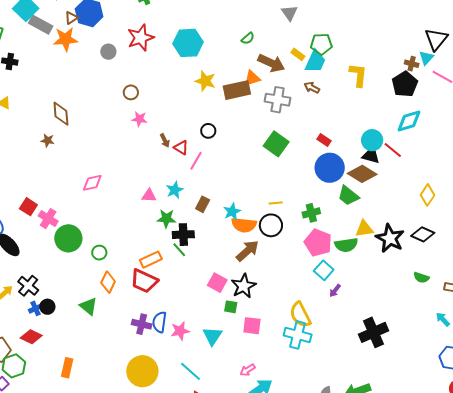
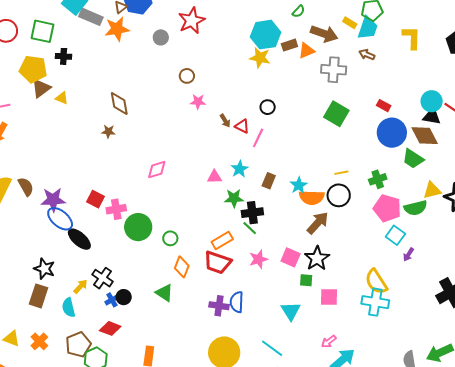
cyan hexagon: (188, 43) -> (266, 35), moved
brown rectangle: (237, 90) -> (289, 45), moved, size x0.6
brown diamond: (362, 174) -> (425, 136), turned 36
pink cross: (48, 219) -> (116, 209), turned -36
pink star: (180, 331) -> (258, 259), moved

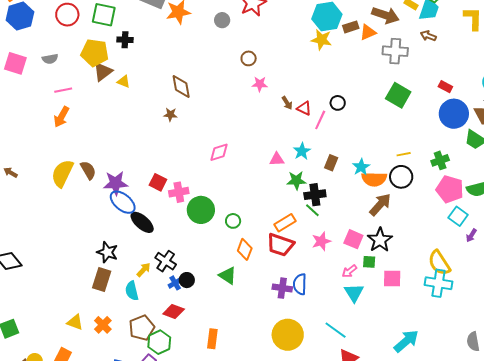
black circle: (268, 107) -> (338, 103), moved
pink arrow: (329, 342) -> (349, 271), moved

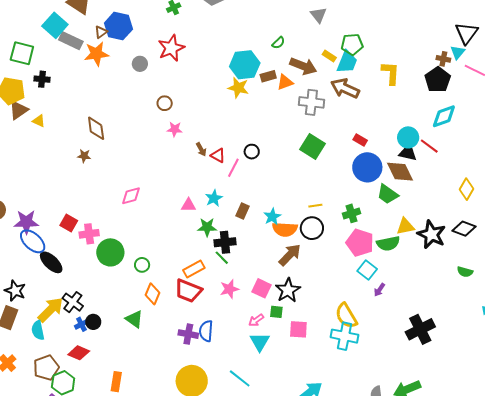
brown arrow: (428, 36) -> (345, 88), size x1.8
yellow arrow: (144, 270) -> (51, 310), size x1.8

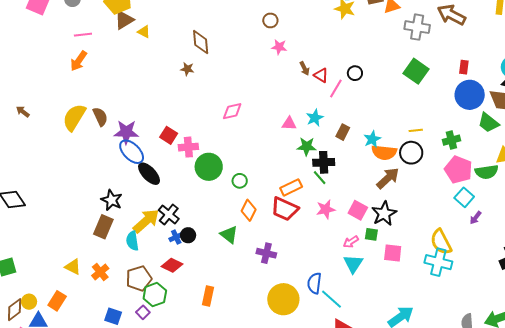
red rectangle: (360, 140) -> (464, 67), turned 64
blue semicircle: (206, 331) -> (314, 283), moved
purple cross: (188, 334) -> (266, 253), moved

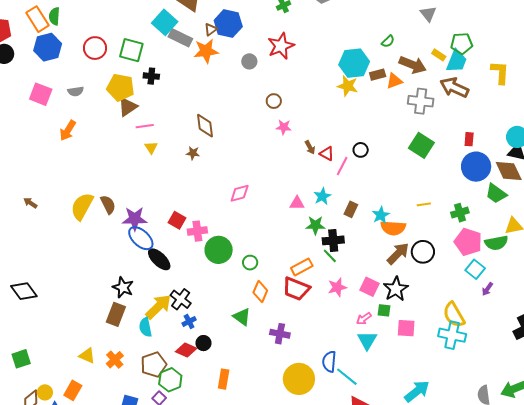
yellow triangle: (144, 32) -> (151, 148), moved, turned 32
pink line: (83, 35) -> (145, 126), moved
orange arrow: (79, 61) -> (68, 130), moved
black circle: (411, 153) -> (423, 252), moved
black circle: (188, 235) -> (203, 343), moved

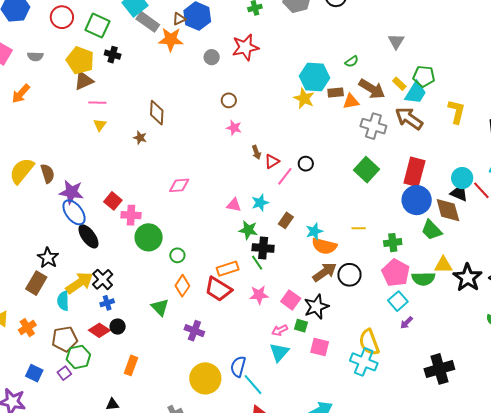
red rectangle: (469, 139) -> (414, 172), size x2.0
red triangle: (327, 154) -> (272, 161), turned 49

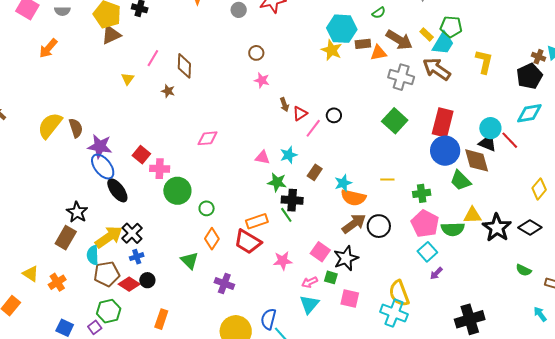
pink line: (97, 103) -> (153, 58), moved, turned -60
pink star: (259, 295) -> (283, 261), moved
brown pentagon: (65, 339) -> (107, 274), moved

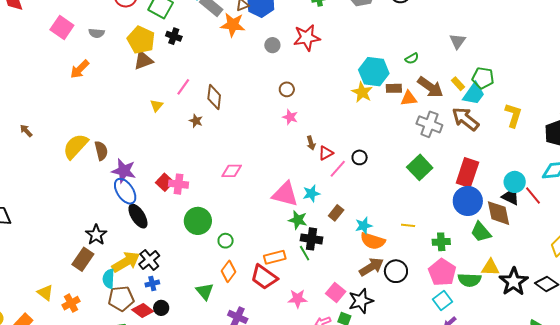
pink triangle: (262, 157) -> (285, 194), size x1.8
pink cross: (160, 169) -> (178, 184), moved

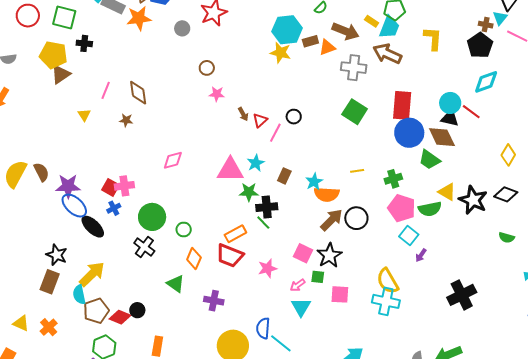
black cross: (149, 260) -> (144, 247), moved
yellow triangle: (490, 267) -> (447, 192), turned 42
blue cross: (152, 284) -> (114, 208), moved

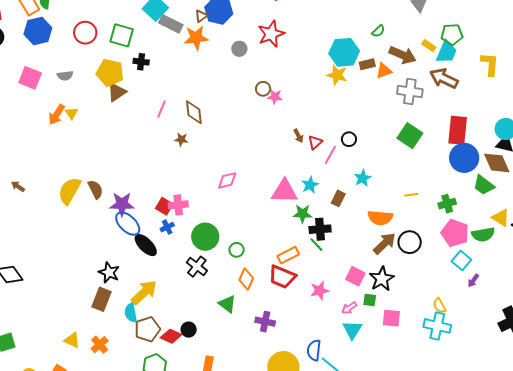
pink star: (217, 94) -> (275, 97), moved
yellow triangle: (84, 115) -> (71, 113), moved
cyan star: (314, 182) -> (363, 178), moved
yellow semicircle: (388, 281) -> (439, 306), size x0.6

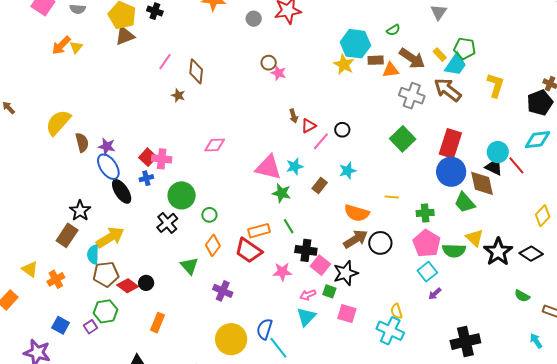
brown semicircle: (95, 189) -> (82, 142), moved
purple star: (122, 204) -> (107, 146), size x0.7
black cross: (320, 229) -> (306, 250), moved

